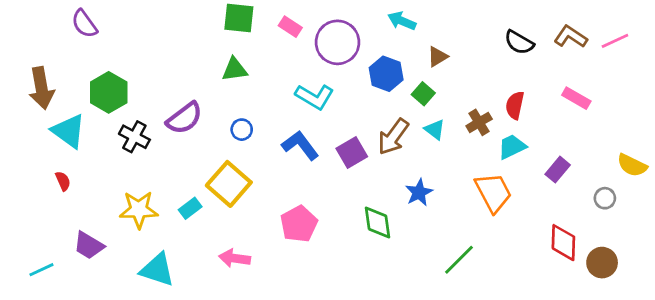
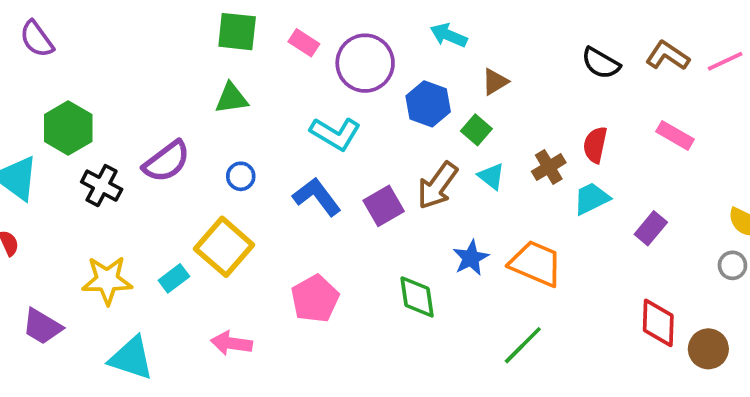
orange trapezoid: (493, 192) -> (536, 264), moved, turned -39
gray circle: (605, 198) -> (732, 265), moved

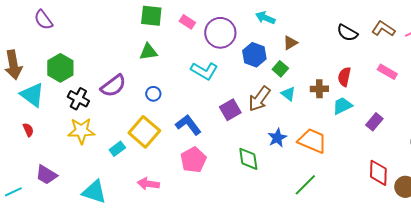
brown cross: (549, 167) -> (319, 89), turned 30
blue L-shape: (317, 197) -> (188, 125), moved
yellow star: (107, 280) -> (81, 131), moved

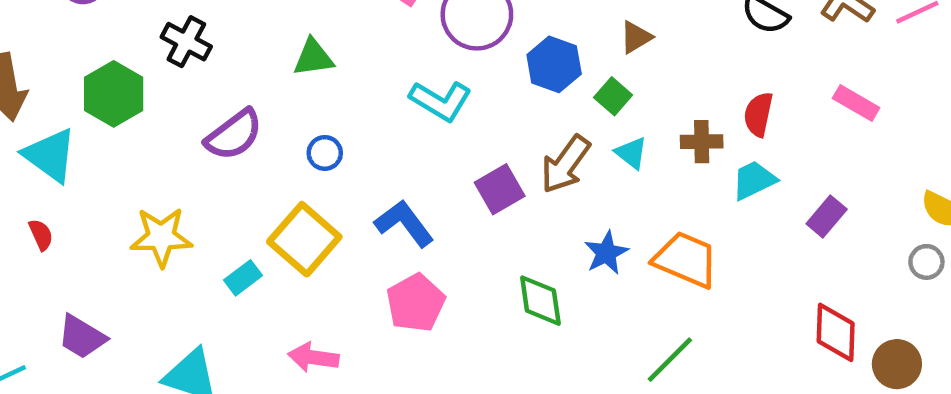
black cross: (78, 99) -> (186, 42), moved

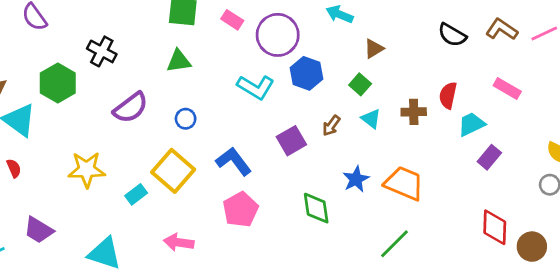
blue hexagon: (554, 64) -> (307, 73), moved
brown arrow: (565, 164) -> (331, 126), size x0.6
cyan trapezoid: (754, 180) -> (471, 124), moved

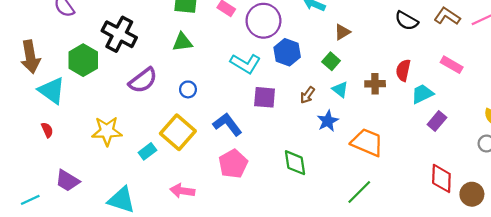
black cross: (102, 51) -> (119, 34), size x1.4
purple square: (291, 141) -> (265, 97), moved, turned 35
blue star: (356, 179) -> (328, 121), moved

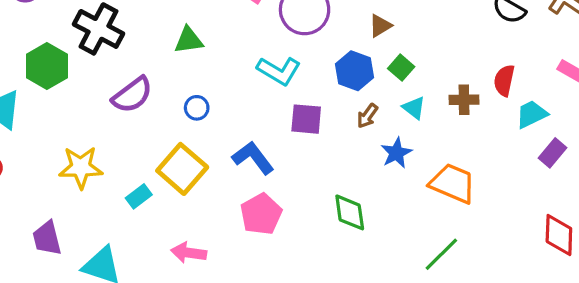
brown triangle: (342, 32) -> (380, 26), moved
blue hexagon: (287, 52) -> (354, 71), moved
purple trapezoid: (67, 181) -> (47, 238), moved, turned 45

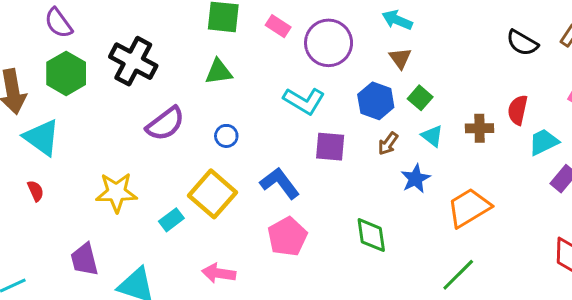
brown triangle: (380, 26) -> (400, 58), turned -35
green hexagon: (47, 66) -> (66, 73), moved
orange trapezoid: (453, 183) -> (469, 208), turned -54

